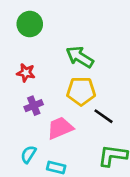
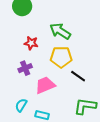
red star: (26, 73) -> (31, 43), moved

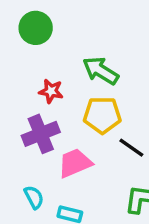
purple cross: (25, 68) -> (41, 134), size x1.5
cyan semicircle: (21, 105) -> (34, 197), turned 120

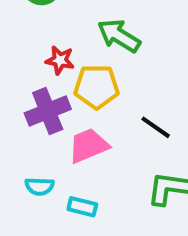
yellow pentagon: (102, 115) -> (97, 87), moved
cyan semicircle: (34, 197) -> (40, 186), turned 120

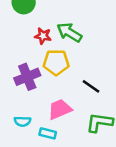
red star: (60, 60) -> (43, 36), moved
pink trapezoid: (88, 146) -> (60, 109), moved

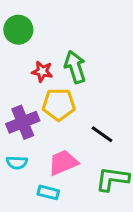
green arrow: (69, 32) -> (75, 67), turned 40
cyan semicircle: (22, 121) -> (17, 163), moved

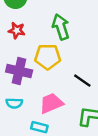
red star: (42, 72) -> (17, 30), moved
purple cross: (23, 122) -> (19, 71), turned 35

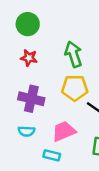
yellow pentagon: (48, 57) -> (75, 88), moved

